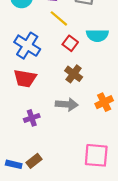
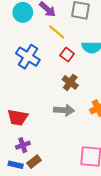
red trapezoid: (25, 78) -> (18, 117), moved
purple cross: (32, 118) -> (23, 145), moved

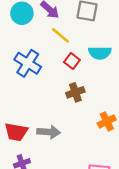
brown cross: (70, 82) -> (75, 92), turned 35
gray arrow: (64, 110) -> (49, 132), moved

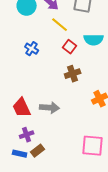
blue cross: (28, 63) -> (32, 49), size x0.6
red trapezoid: (16, 132) -> (22, 108), turned 55

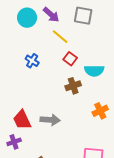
cyan semicircle: (94, 40) -> (94, 71), moved
purple cross: (27, 135) -> (14, 142), moved

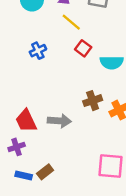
blue cross: (32, 61) -> (38, 51), turned 32
brown cross: (73, 86) -> (93, 101), moved

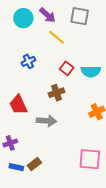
red square: (83, 48) -> (67, 68), moved
brown cross: (93, 101) -> (57, 93), moved
red trapezoid: (26, 121) -> (18, 105), moved

